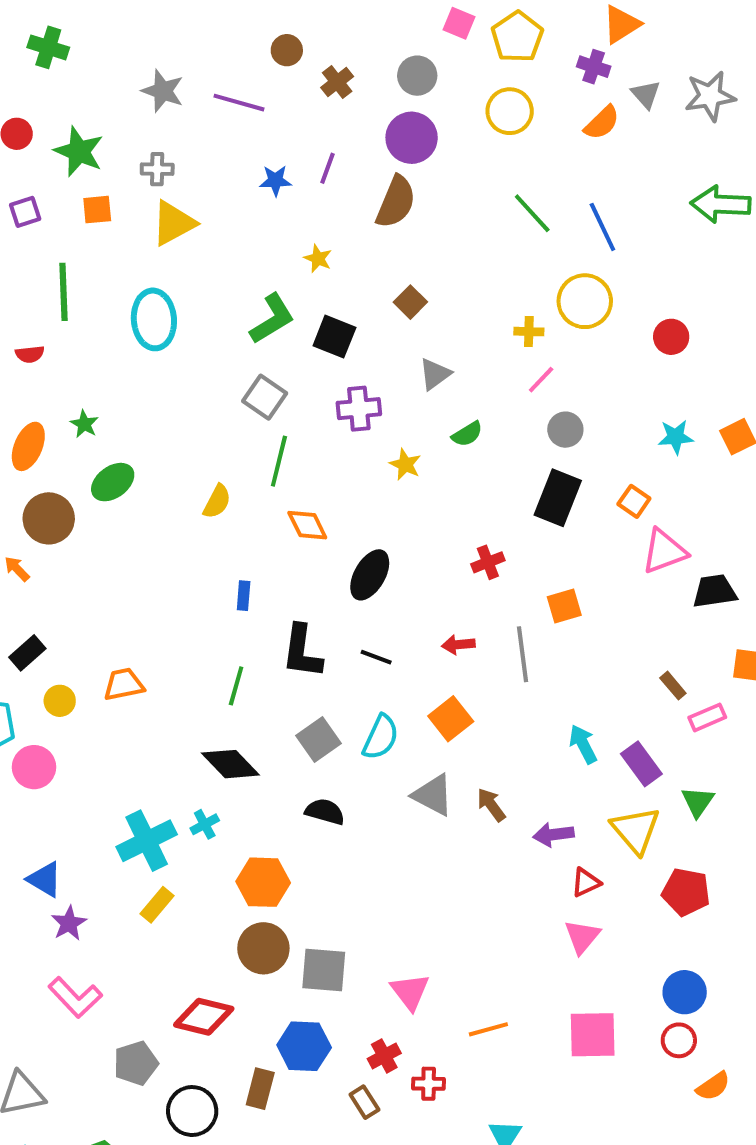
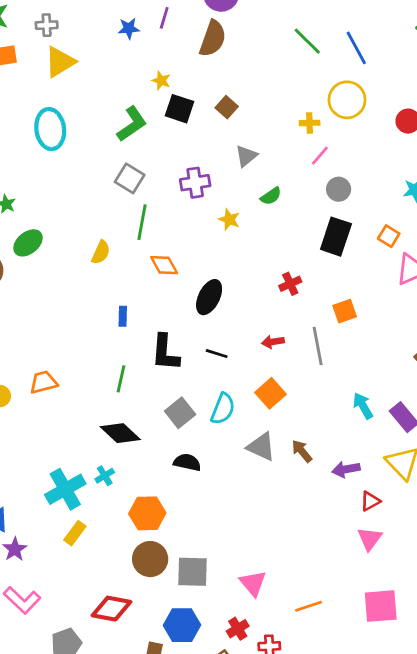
black square: (334, 337) -> (179, 109), moved

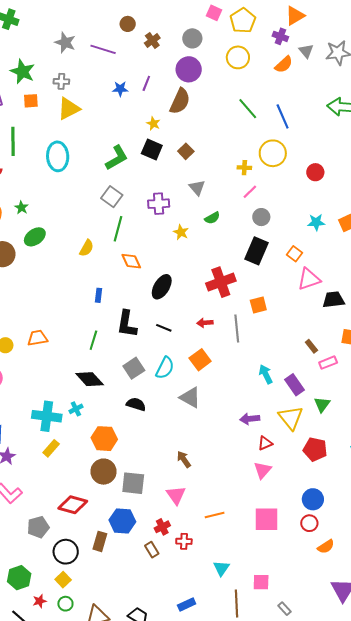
yellow star: (161, 81) -> (153, 124), moved
gray triangle: (246, 156) -> (197, 188), turned -36
red cross: (290, 284) -> (221, 282), size x1.8
brown arrow: (302, 451) -> (184, 459), moved
cyan cross: (65, 489) -> (47, 416), turned 32

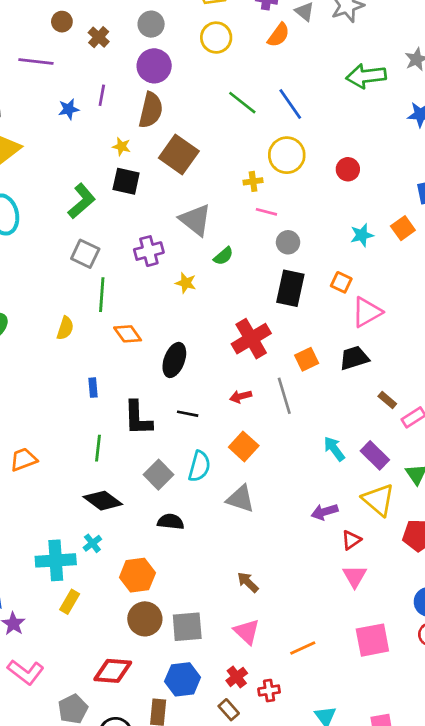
brown square: (186, 151) -> (179, 154), moved, size x1.8
gray triangle: (197, 188) -> (195, 220), size x1.5
pink line: (250, 192) -> (266, 212), turned 70
black trapezoid: (333, 300) -> (354, 358), moved

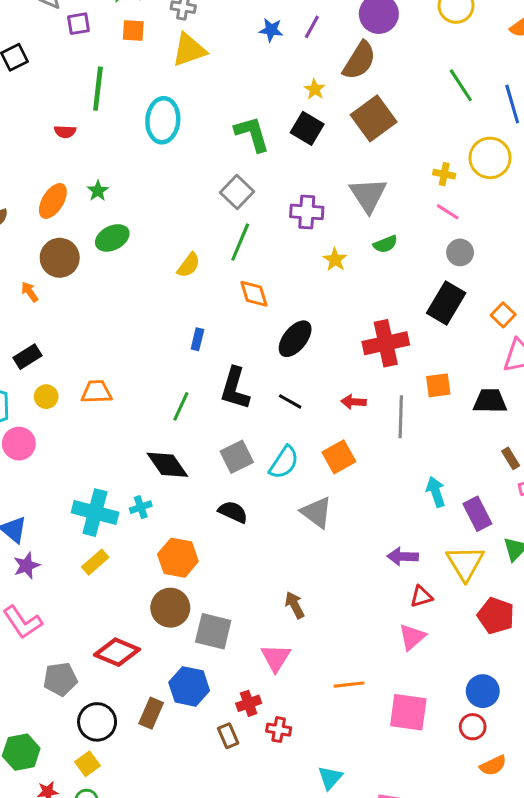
green L-shape: (82, 201) -> (252, 134), turned -84
orange line: (303, 648) -> (349, 685), moved

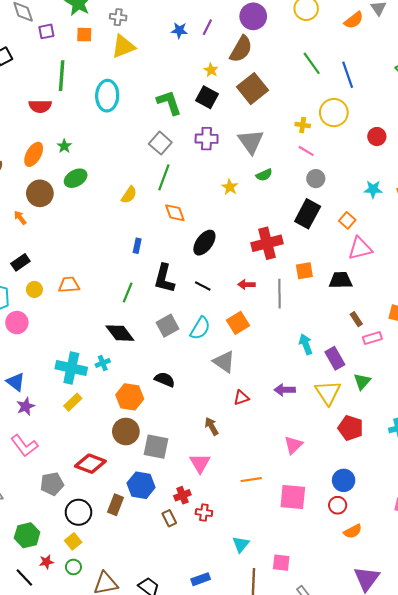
red semicircle: (65, 132) -> (40, 106), size x1.5
purple cross: (307, 212) -> (207, 139), moved
black semicircle: (233, 512) -> (165, 380), moved
red triangle: (421, 597) -> (241, 398), moved

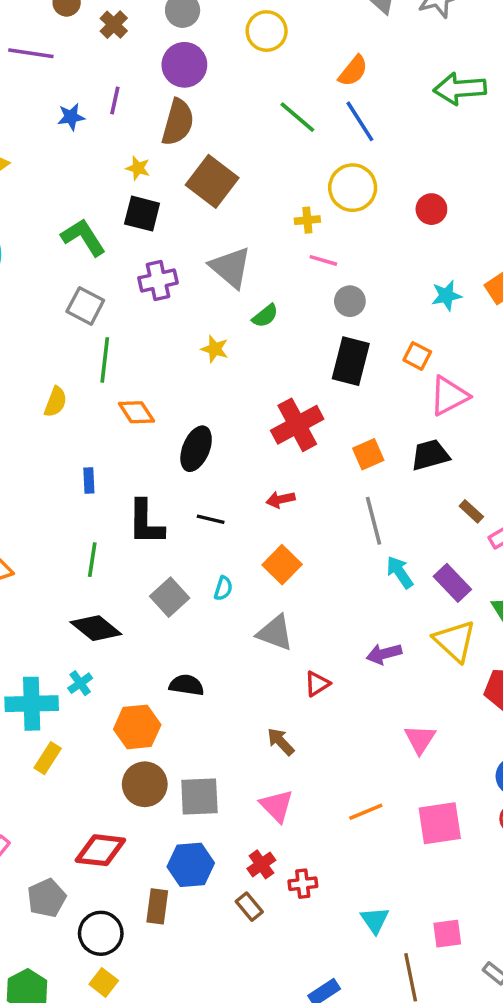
orange semicircle: (354, 20) -> (353, 71), moved
gray line: (280, 294) -> (373, 521), moved
cyan semicircle: (200, 328) -> (223, 588), size x0.6

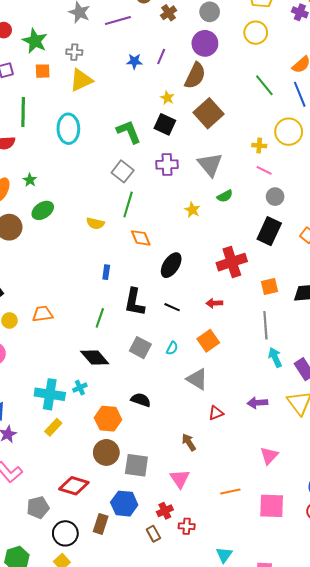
purple line: (31, 53) -> (118, 21), turned -35
yellow semicircle: (56, 402) -> (95, 223), turned 72
gray square: (170, 597) -> (140, 348), turned -30

